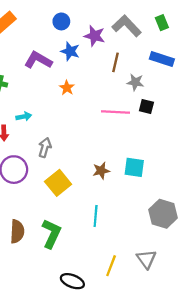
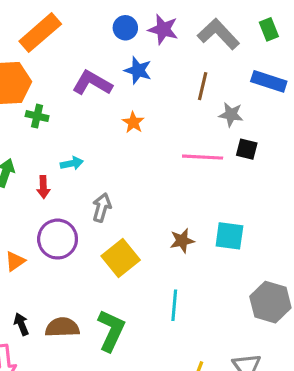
purple star: (94, 36) -> (163, 29), moved
brown semicircle: (17, 231) -> (62, 327), turned -95

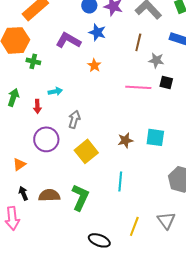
orange triangle: (15, 261) -> (19, 164), moved

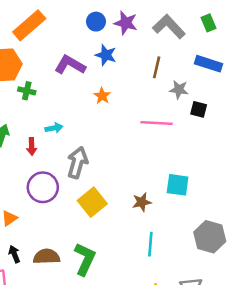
black square: (166, 82) -> (199, 109), moved
gray arrow: (74, 119) -> (77, 163), size x1.4
brown star: (125, 140) -> (142, 202), moved
cyan line: (120, 181) -> (150, 244), moved

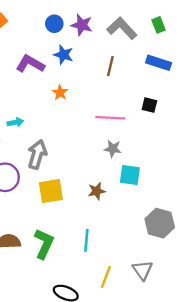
gray star: (179, 90) -> (113, 149), moved
yellow square: (92, 202) -> (51, 191), turned 30
cyan line: (150, 244) -> (86, 240), moved

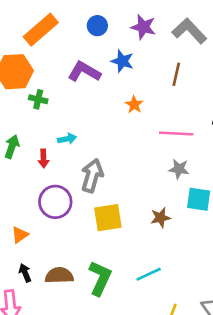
blue circle: (54, 24) -> (97, 26), moved
orange star: (60, 93) -> (134, 105), moved
cyan line: (86, 240) -> (149, 274), turned 60

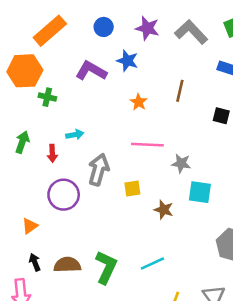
brown line: (176, 74) -> (180, 91), moved
pink line: (176, 133) -> (147, 145), moved
yellow square: (108, 218) -> (132, 188), moved, size x0.6
brown star: (160, 218) -> (164, 210), turned 30

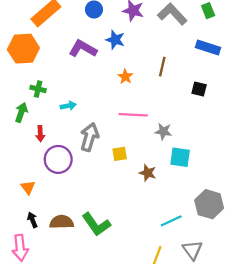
green cross: (47, 97) -> (38, 89), moved
red arrow: (52, 153) -> (40, 134), moved
orange triangle: (30, 226) -> (28, 187), turned -32
cyan line: (152, 263) -> (171, 221), moved
green L-shape: (106, 267) -> (96, 224), turned 120

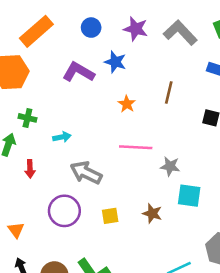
gray arrow: (89, 137) -> (86, 173), turned -80
yellow square: (120, 154) -> (110, 216), moved
purple circle: (58, 159) -> (64, 211), moved

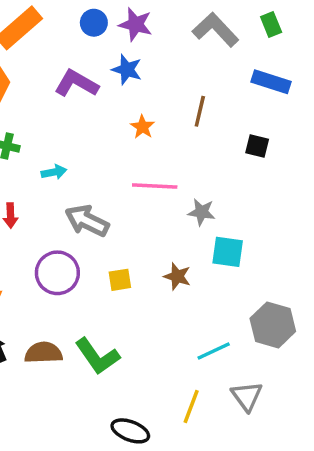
purple star: (136, 29) -> (136, 24), moved

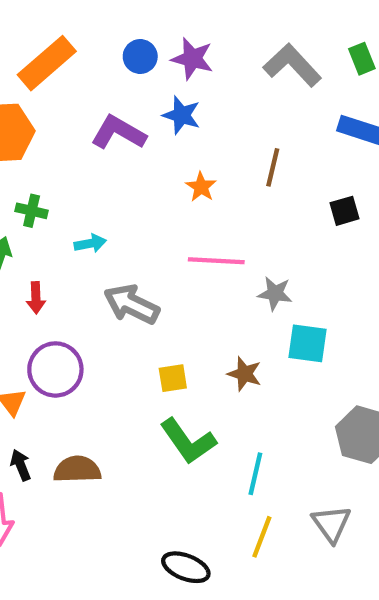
black square: (257, 146) -> (344, 211), turned -30
purple circle: (57, 273) -> (55, 369), moved
cyan line: (214, 351) -> (255, 474), moved, turned -52
green L-shape: (97, 356) -> (188, 441), moved

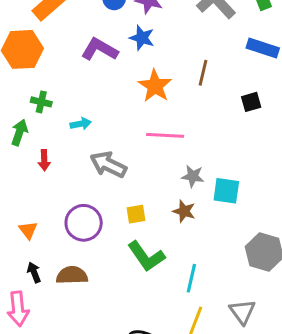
orange star: (201, 187) -> (155, 86), size x1.6
gray star: (275, 293) -> (193, 176), moved
purple circle: (55, 369) -> (84, 223), moved

